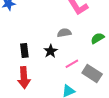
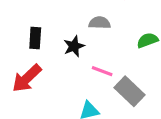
pink line: (72, 64) -> (102, 71), turned 40
red arrow: (24, 78) -> (27, 78), turned 40

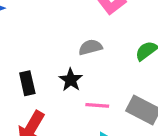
pink line: (102, 71) -> (97, 105), moved

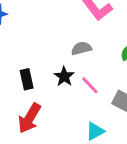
pink line: (97, 105) -> (90, 85), moved, turned 42

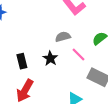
pink line: (90, 85) -> (79, 55), moved

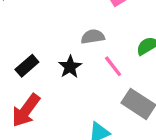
black rectangle: (22, 61) -> (27, 66), turned 56

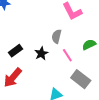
gray semicircle: (93, 37) -> (56, 36), turned -72

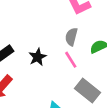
gray semicircle: (56, 36) -> (71, 37), moved

